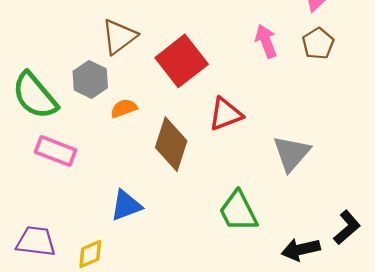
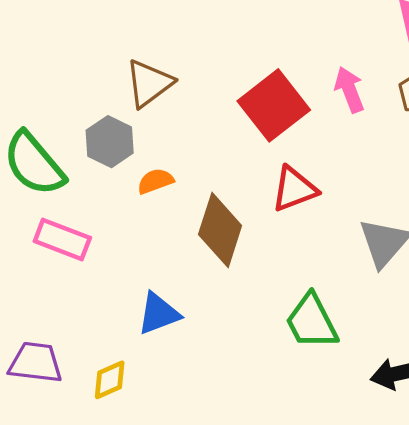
red square: (182, 61) -> (274, 105), moved

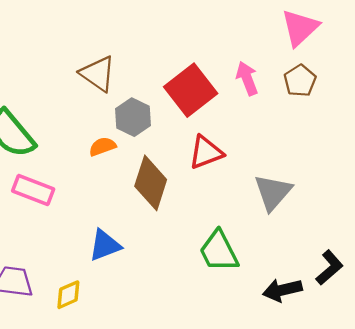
brown triangle: (149, 83) -> (98, 74), turned -48
gray hexagon: (110, 142) -> (133, 117), moved

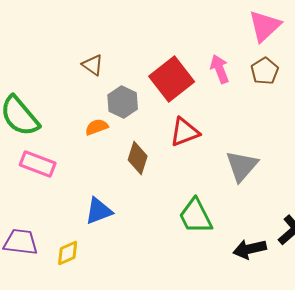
brown triangle: (98, 74) -> (93, 65), size x0.7
brown diamond: (151, 183) -> (138, 158), size x0.7

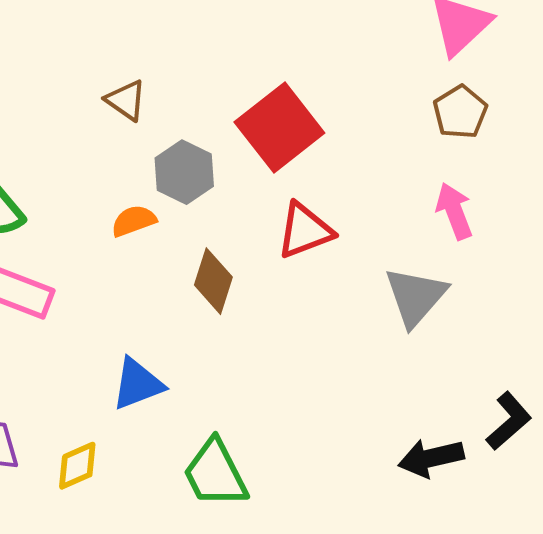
pink arrow: (220, 69) -> (454, 211), moved
green trapezoid: (196, 216) -> (215, 473), moved

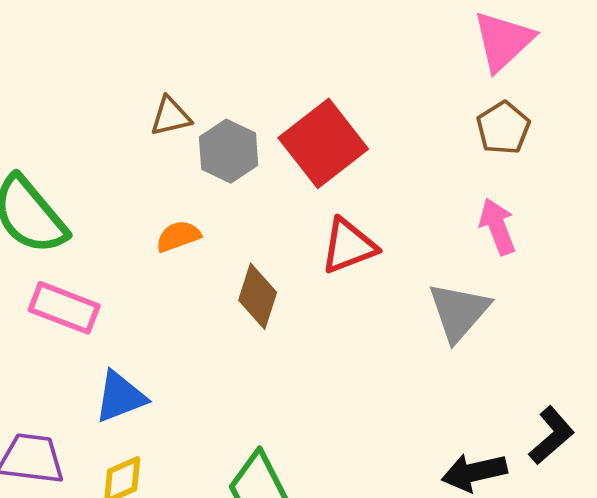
brown triangle: (126, 100) -> (171, 116), turned -48
gray hexagon: (184, 172) -> (229, 151), moved
blue triangle: (138, 384) -> (120, 397), moved

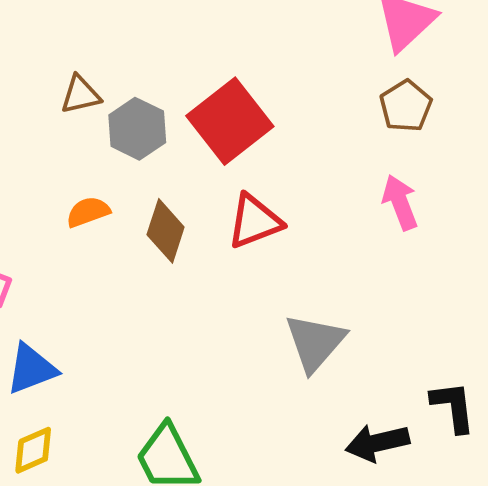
brown diamond: (258, 296) -> (166, 231), moved
gray triangle: (459, 312) -> (315, 342), moved
black L-shape: (552, 435) -> (453, 407), turned -56

